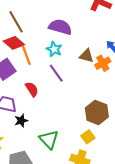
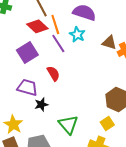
orange line: (26, 55) -> (55, 24), moved
purple line: (56, 73) -> (58, 43), moved

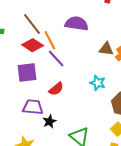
cyan star: (77, 34) -> (98, 83), moved
purple square: (27, 52) -> (27, 73), turned 35
red semicircle: (53, 73) -> (56, 89), turned 91

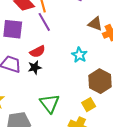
black star: (49, 121) -> (35, 67), moved

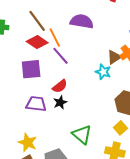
brown triangle: (95, 24) -> (114, 57), moved, turned -42
cyan star: (79, 55) -> (103, 72), moved

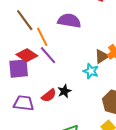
red diamond: (37, 42) -> (27, 55), moved
red semicircle: (60, 86) -> (49, 95), moved
black star: (60, 102) -> (64, 91), moved

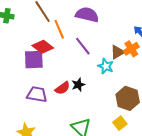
purple line: (48, 55) -> (83, 46), moved

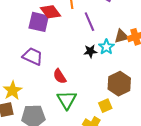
black star: (78, 85) -> (90, 51), moved
red semicircle: (62, 88) -> (60, 76), moved, turned 77

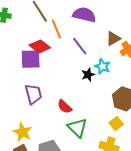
brown triangle: (121, 36) -> (113, 38), moved
purple trapezoid: (33, 56) -> (33, 94), turned 65

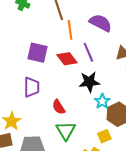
red diamond: (40, 46) -> (67, 59), moved
cyan star: (102, 66) -> (102, 101), moved
black star: (88, 75) -> (89, 82), size x1.5

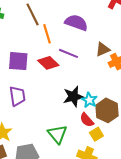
purple line: (88, 52) -> (68, 53), turned -36
black star: (89, 82) -> (73, 97), moved
red semicircle: (59, 107) -> (87, 120), moved

